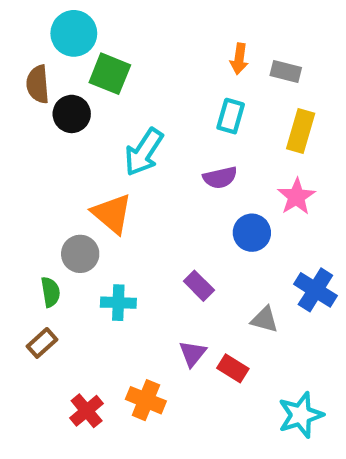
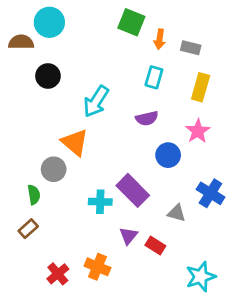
green square: (110, 74) -> (131, 22), moved
brown semicircle: (38, 84) -> (21, 42), moved, turned 95
purple rectangle: (199, 286) -> (133, 190), size x1.6
cyan cross: (118, 303) -> (100, 202), moved

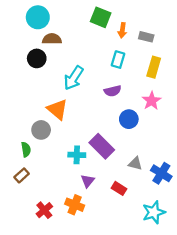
brown semicircle: (21, 42) -> (52, 39), moved
blue cross: (210, 193) -> (161, 173), moved
purple triangle: (129, 236) -> (88, 181), moved

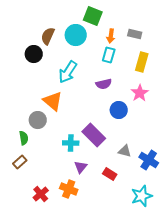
cyan circle: (38, 17) -> (76, 35), moved
orange arrow: (122, 30) -> (111, 36), moved
brown semicircle: (52, 39) -> (48, 36), turned -66

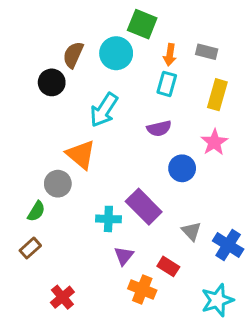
green semicircle: (24, 138) -> (36, 211), turned 40
gray triangle: (125, 151) -> (191, 231), turned 32
orange cross: (69, 189) -> (142, 289), moved

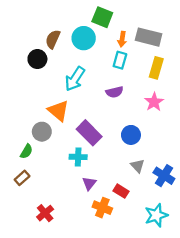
gray rectangle: (207, 52) -> (149, 37), size x1.6
blue circle: (182, 168) -> (131, 135), moved
purple rectangle: (144, 207) -> (89, 133), moved

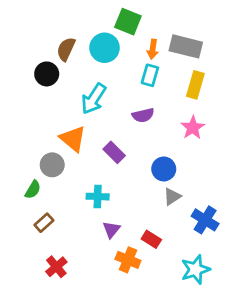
purple rectangle: (89, 133) -> (114, 152), moved, size x0.7
gray triangle: (138, 166) -> (172, 197), moved, turned 40
brown rectangle: (22, 178) -> (44, 223), moved

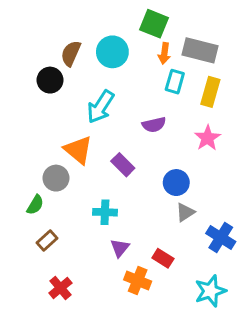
green square: (128, 22) -> (154, 24), moved
cyan rectangle: (150, 75) -> (175, 82), moved

